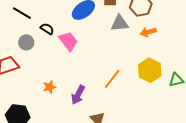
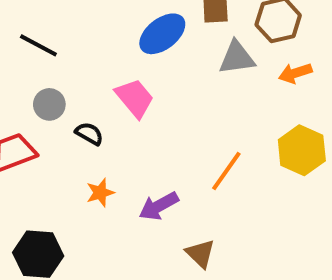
black semicircle: (47, 29) -> (89, 134), moved
purple arrow: (78, 95) -> (159, 206), turned 36

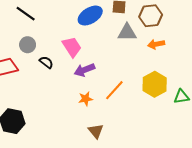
orange star: (100, 193) -> (86, 99), moved
purple arrow: (159, 206) -> (84, 70), moved

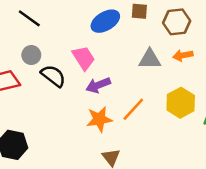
gray triangle: (127, 33) -> (150, 59), moved
black semicircle: (46, 62) -> (53, 76), size x1.5
orange star: (86, 99) -> (99, 119), size x1.5

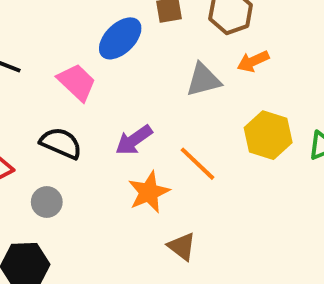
gray circle: (31, 55) -> (47, 202), moved
pink trapezoid: (83, 58) -> (77, 82), moved
orange line: (133, 109) -> (198, 164), turned -75

